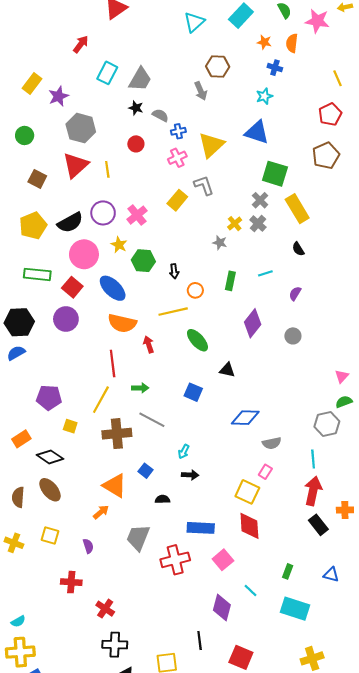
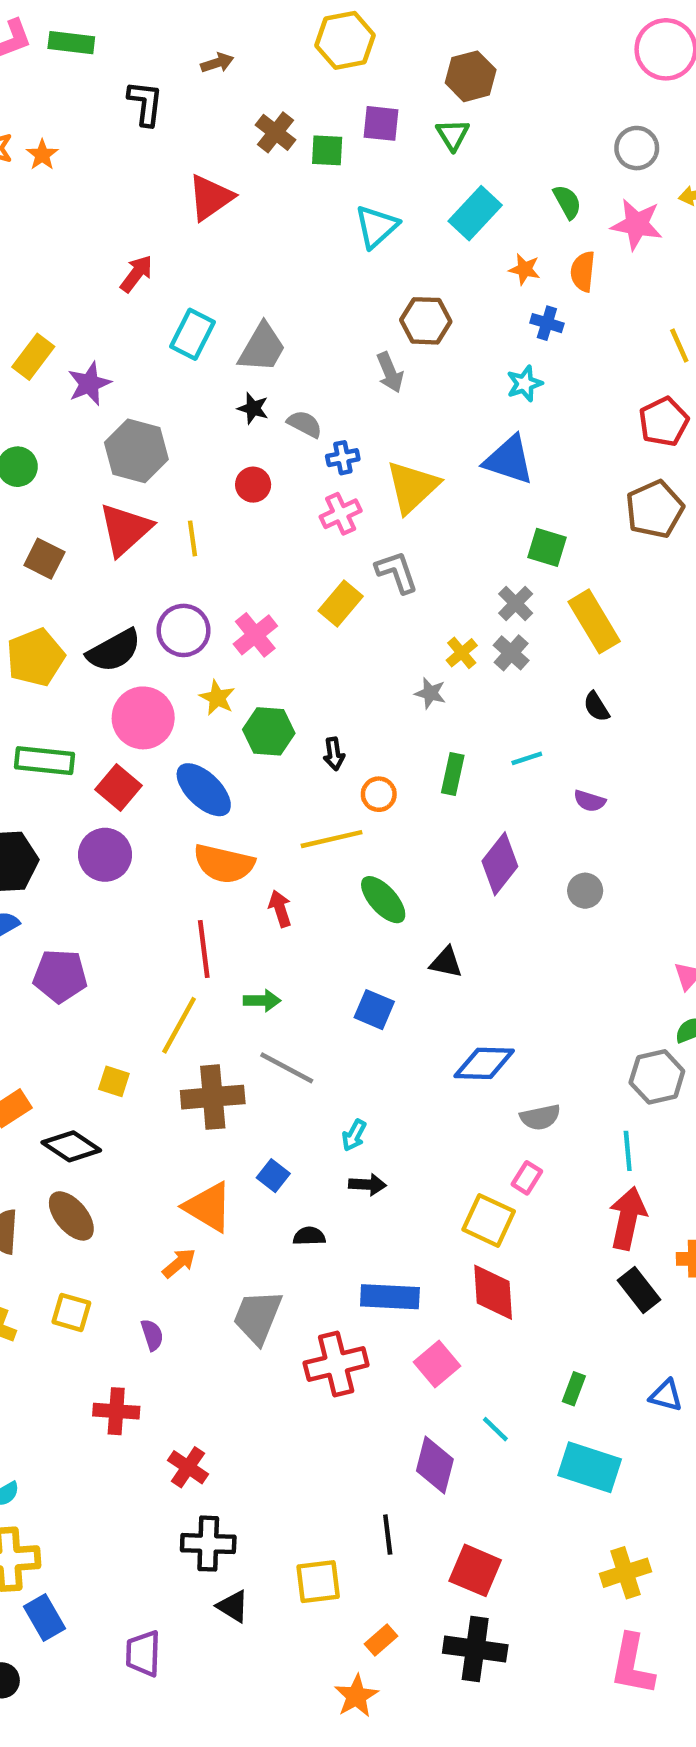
green square: (275, 174) -> (547, 547), size x0.7
purple semicircle: (295, 294) -> (590, 801), turned -104
purple pentagon: (49, 397) -> (60, 976), moved

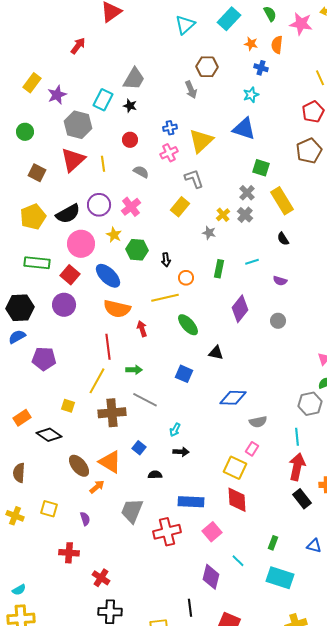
cyan rectangle: (193, 334) -> (103, 100), moved
gray semicircle: (305, 424) -> (141, 172), moved
yellow rectangle: (341, 603) -> (180, 207), moved
brown ellipse: (71, 1216) -> (79, 466), moved

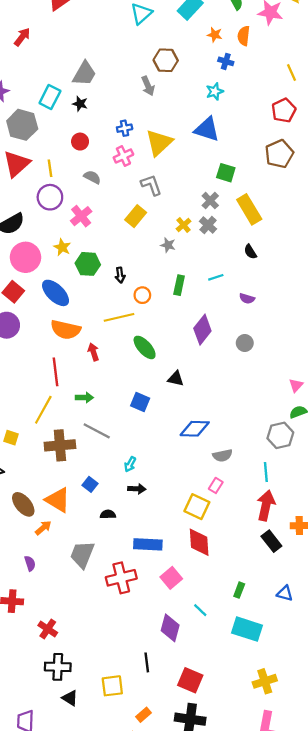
purple circle: (99, 205) -> (50, 197), moved

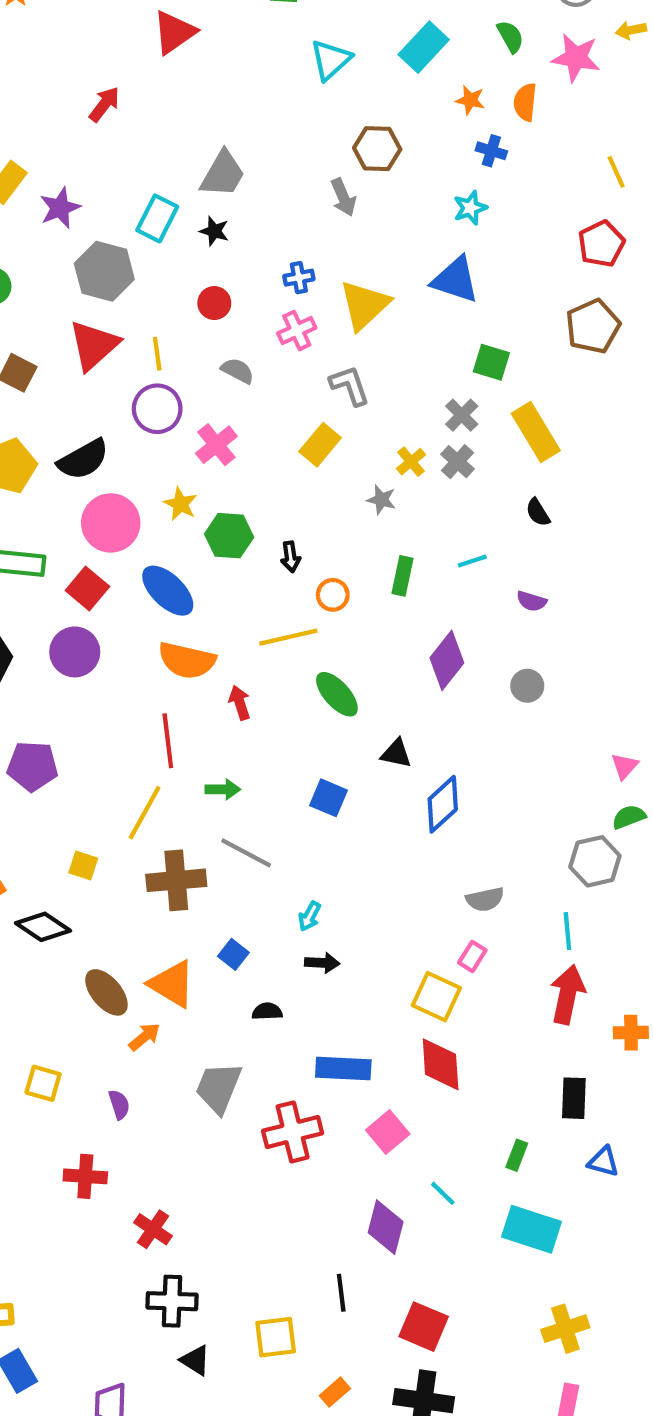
blue diamond: (195, 429) -> (443, 804), moved, turned -44
black rectangle: (271, 541) -> (574, 1098), moved, turned 40

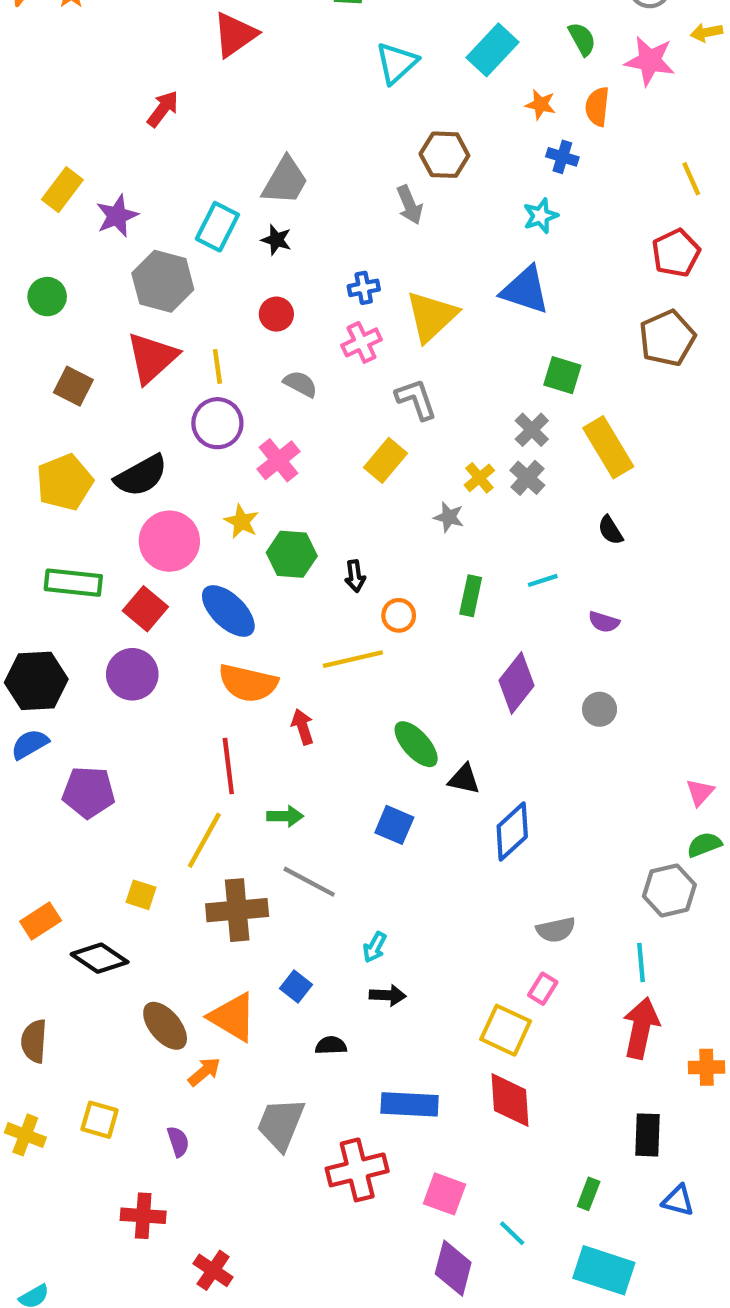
green ellipse: (337, 694) -> (416, 744), moved
pink square: (388, 1132) -> (444, 1194), moved, turned -30

